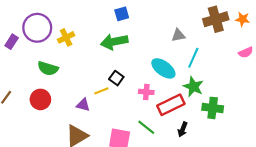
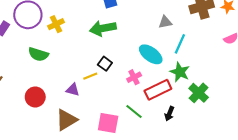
pink cross: (146, 92) -> (134, 77), turned -32
red circle: (40, 99) -> (35, 97), moved
green cross: (213, 108) -> (199, 93), turned 36

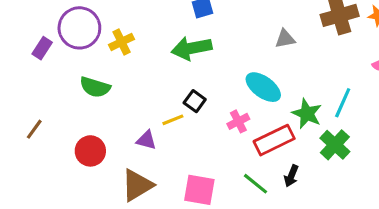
cyan line: (180, 44) -> (343, 103), moved
green line: (134, 112) -> (255, 184), moved

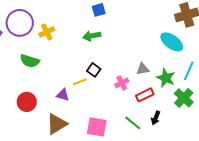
gray triangle: (285, 39) -> (143, 69), moved
green arrow: (192, 48) -> (92, 36), size x0.7
cyan ellipse: (263, 87) -> (172, 42), moved
red rectangle: (274, 140) -> (145, 95), size x0.7

